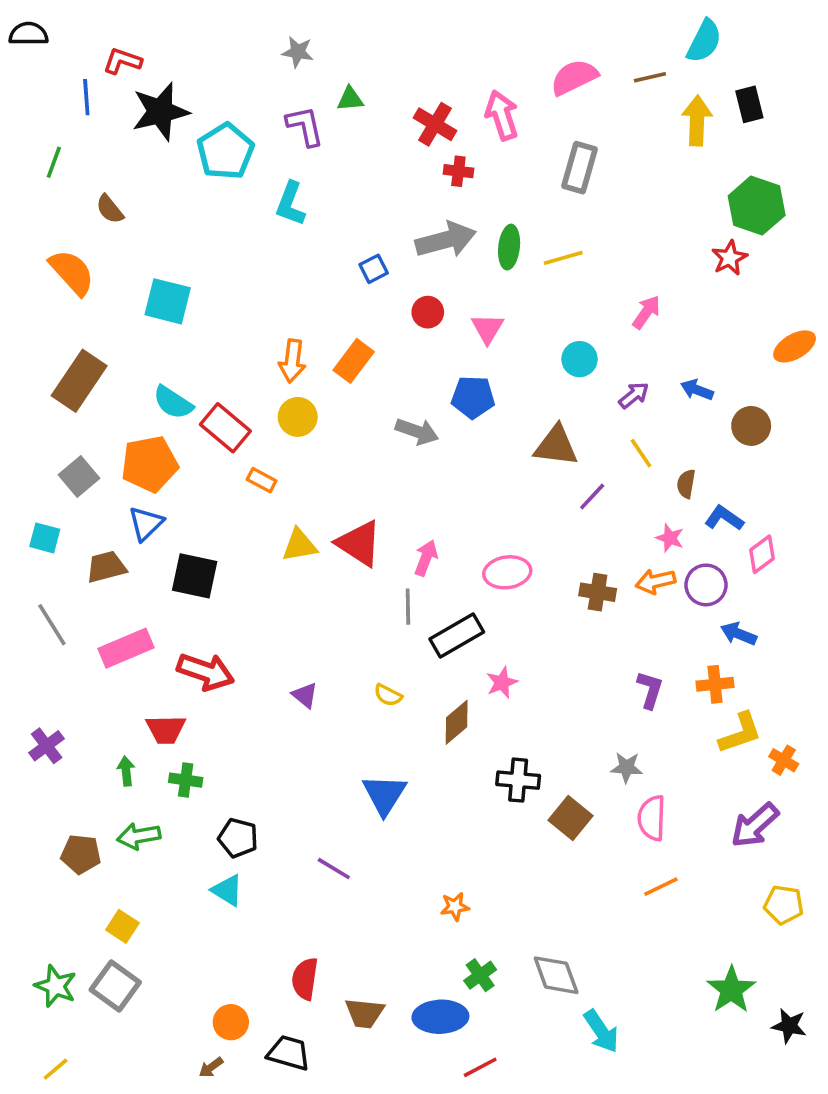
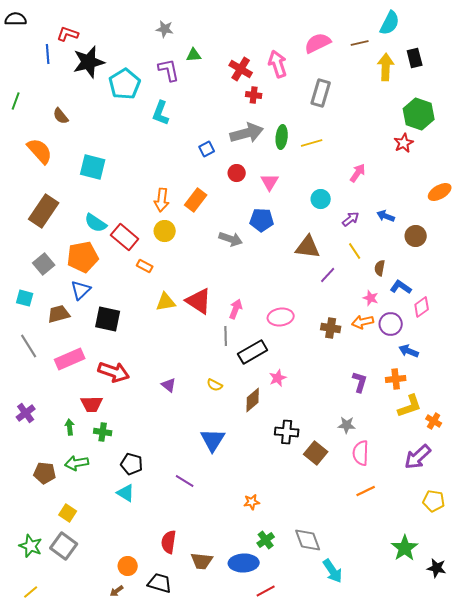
green line: (54, 162) -> (16, 101), moved

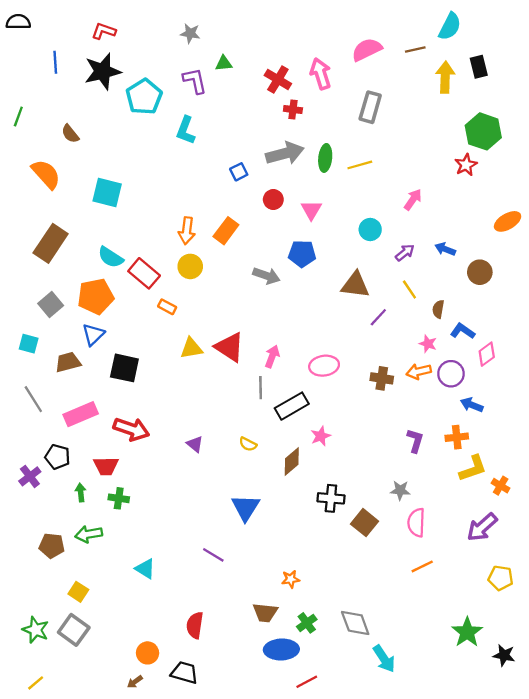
red L-shape: (68, 34) -> (104, 31), moved
black pentagon: (132, 464) -> (58, 457), moved
brown trapezoid: (202, 561) -> (265, 613), moved

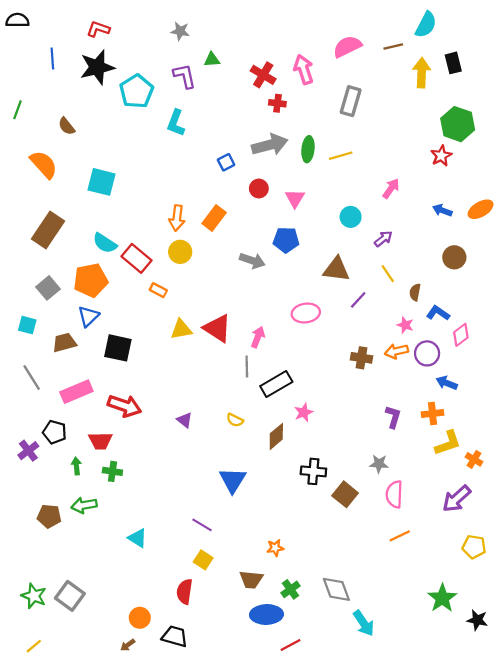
blue arrow: (445, 249) -> (442, 210), moved
pink ellipse: (324, 366) -> (306, 313), moved
yellow square: (78, 592) -> (203, 560), moved

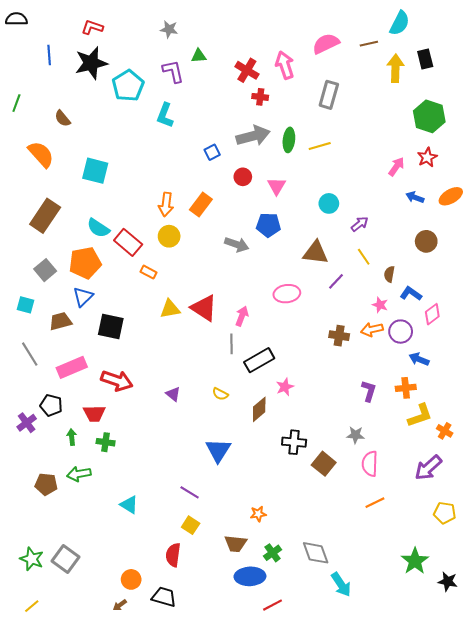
red star: (441, 156) -> (427, 157), moved
pink arrow: (391, 189) -> (396, 167), moved

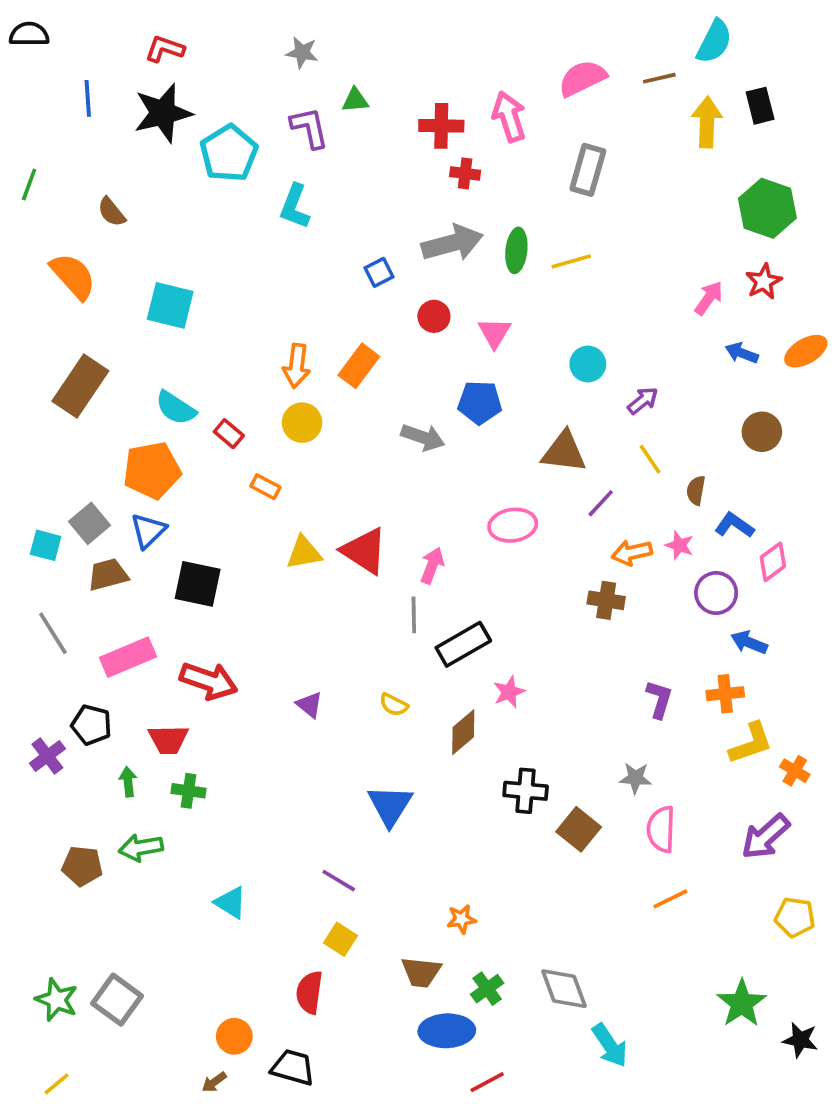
red cross: (247, 70) -> (441, 126), turned -30
red rectangle: (128, 242) -> (229, 434), size x0.6
gray square: (45, 270) -> (90, 523), moved
orange arrow: (372, 329) -> (632, 553), moved

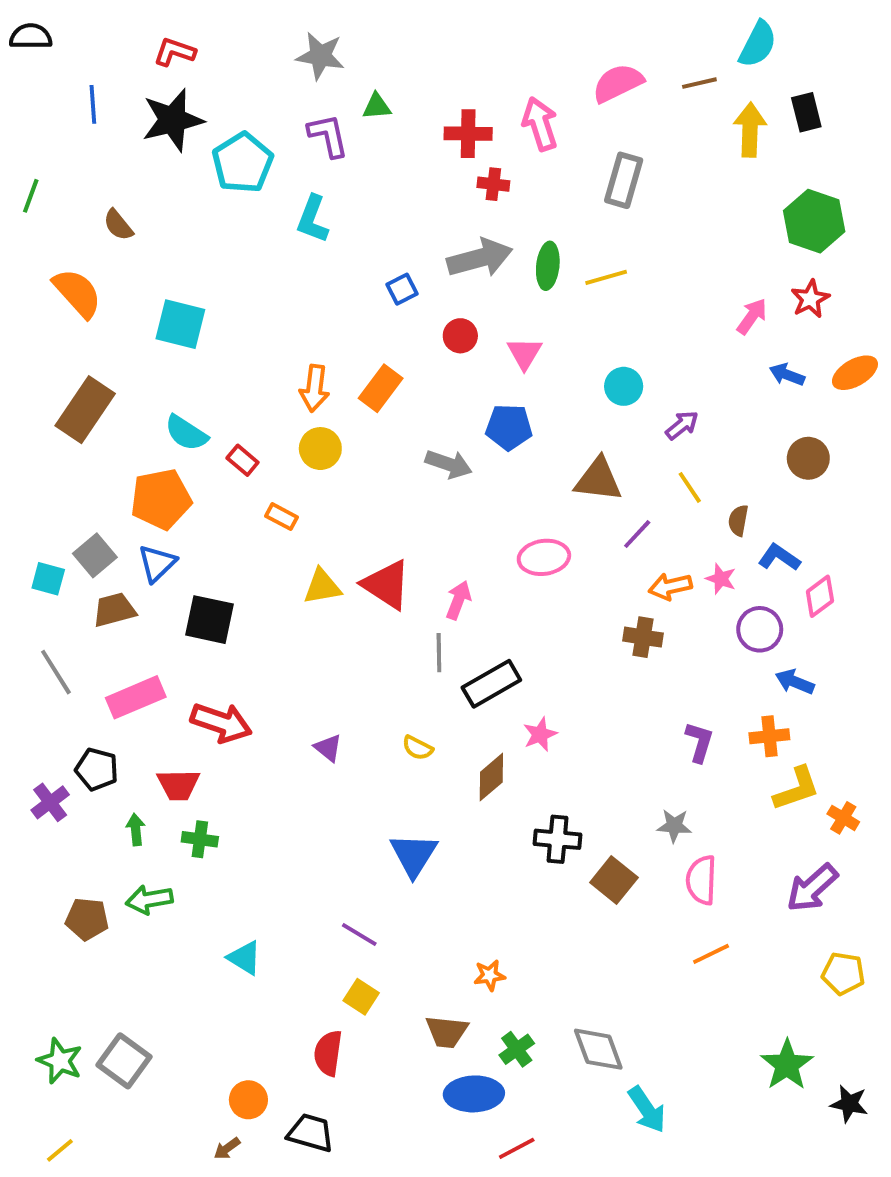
gray star: (302, 53) -> (320, 56), size x1.4

